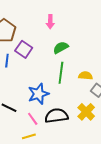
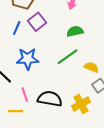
green line: (61, 73) -> (68, 57), turned 30
blue star: (38, 94) -> (28, 59), moved

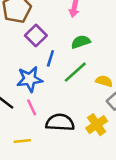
blue line: (17, 28) -> (50, 58), moved
pink line: (25, 95) -> (32, 107), moved

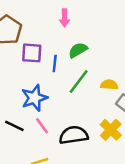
purple square: (36, 35) -> (32, 53), turned -30
blue line: (50, 58) -> (55, 64), moved

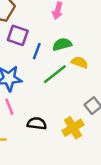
yellow semicircle: (109, 85) -> (80, 62), moved
black semicircle: (74, 135) -> (37, 123), size x0.7

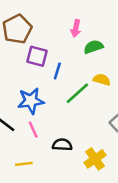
green semicircle: (62, 44) -> (93, 47), moved
yellow cross: (73, 128) -> (95, 159), moved

